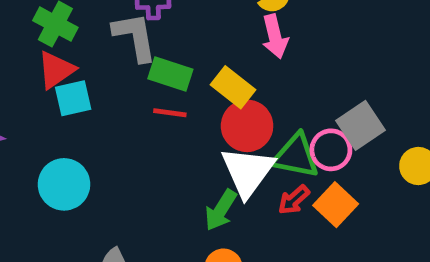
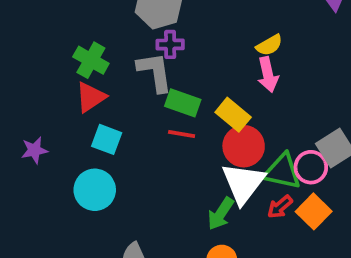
cyan square: (73, 98) -> (107, 139), moved, turned 32

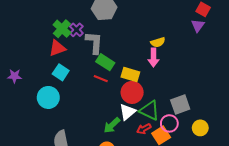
purple cross: (170, 44) -> (76, 30), moved, turned 32
yellow rectangle: (233, 115) -> (130, 75), turned -36
purple star: (34, 150) -> (14, 76), moved
pink circle: (311, 167) -> (169, 123), moved
white triangle: (243, 183) -> (127, 112), size x0.7

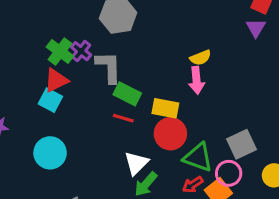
cyan square: (61, 72) -> (50, 100), moved
white triangle: (127, 112) -> (136, 163), moved

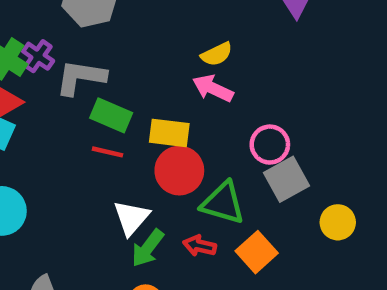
gray L-shape: (109, 67) -> (81, 77), turned -76
pink arrow: (196, 80) -> (213, 88), turned 124
pink circle: (229, 173) -> (270, 145), moved
red arrow: (193, 185) -> (199, 246), moved, turned 50

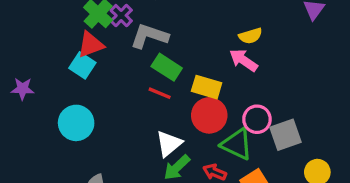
pink circle: (270, 145) -> (257, 119), moved

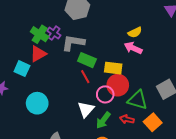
cyan square: (82, 65) -> (22, 69), moved
red line: (160, 93) -> (85, 77), turned 48
pink circle: (257, 119) -> (105, 94), moved
white triangle: (169, 144) -> (86, 109), moved

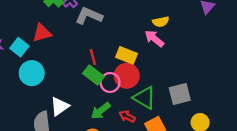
red triangle: (38, 54) -> (42, 33), moved
green rectangle: (87, 60) -> (93, 75), moved
cyan square: (22, 69) -> (19, 47), moved
white triangle: (86, 109) -> (60, 106), moved

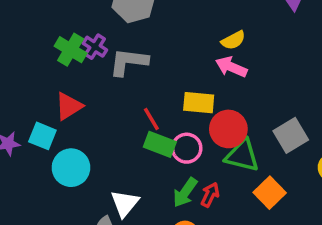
red circle: (127, 76) -> (228, 129), moved
red arrow: (127, 116) -> (210, 195), moved, turned 105

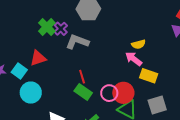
yellow rectangle: (199, 103) -> (149, 76), moved
pink circle: (187, 148) -> (109, 93), moved

